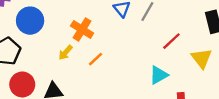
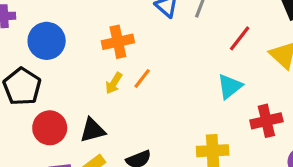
orange cross: (82, 29) -> (118, 42), turned -35
yellow arrow: (66, 52) -> (114, 83), moved

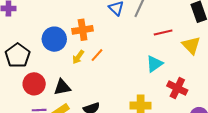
red line: (240, 38) -> (163, 33), turned 36
blue circle: (47, 41) -> (54, 39), moved
red cross: (266, 121) -> (177, 88), turned 36

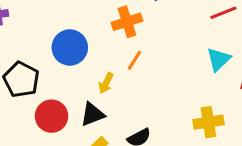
orange cross: (83, 30) -> (127, 22), moved
yellow arrow: (78, 57) -> (106, 83), moved

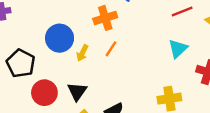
yellow arrow: (106, 83) -> (82, 53), moved
black triangle: (93, 114) -> (77, 91), turned -35

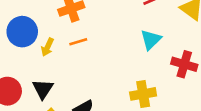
orange line: (111, 49) -> (78, 42), turned 42

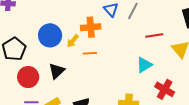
yellow arrow: (47, 47) -> (73, 41), moved
black triangle: (43, 89) -> (57, 71), moved

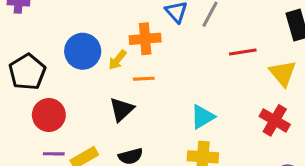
cyan triangle: (144, 65) -> (203, 117), moved
black triangle: (57, 71) -> (122, 109), moved
red cross: (165, 89) -> (275, 120), moved

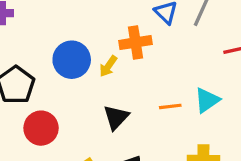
orange line: (144, 79) -> (170, 106), moved
cyan triangle: (203, 117) -> (207, 100), moved

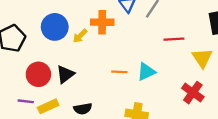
black triangle: (116, 117) -> (65, 74), moved
red circle: (41, 128) -> (38, 74), moved

